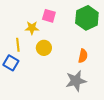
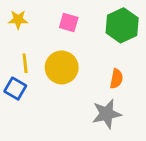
yellow star: (32, 28) -> (18, 20), moved
yellow circle: (44, 48) -> (62, 67), size x1.5

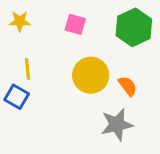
yellow circle: (62, 67) -> (91, 75), moved
orange semicircle: (116, 79) -> (128, 86), turned -48

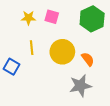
yellow star: (20, 21) -> (28, 18), moved
yellow line: (27, 69) -> (32, 48), moved

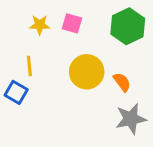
yellow line: (32, 48) -> (29, 66), moved
gray star: (80, 86) -> (131, 119), moved

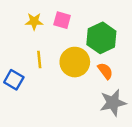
green hexagon: (128, 26) -> (101, 38), moved
yellow line: (29, 66) -> (39, 59), moved

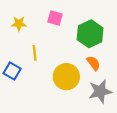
yellow star: (34, 21) -> (19, 24), moved
yellow circle: (75, 62) -> (66, 77), moved

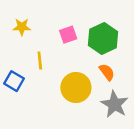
pink square: (55, 18) -> (68, 35), moved, turned -35
gray star: (100, 91) -> (115, 104), turned -30

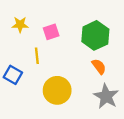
pink square: (68, 35) -> (51, 32), moved
yellow circle: (76, 88) -> (57, 90), moved

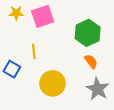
yellow star: (20, 25) -> (16, 13), moved
pink square: (51, 32) -> (43, 16), moved, size x1.5

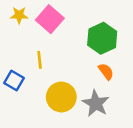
pink square: (43, 16) -> (50, 19), turned -30
gray star: (98, 89) -> (96, 103), moved

